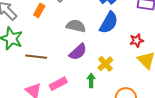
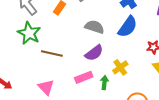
pink rectangle: (58, 84) -> (84, 77), moved

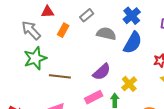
gray semicircle: (95, 27) -> (106, 34), moved
green star: (29, 33) -> (35, 58), turned 30

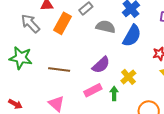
orange rectangle: (63, 30) -> (62, 23), size x1.5
green star: (35, 58) -> (21, 58), moved, turned 30

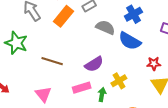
blue semicircle: (132, 36) -> (130, 41), turned 80

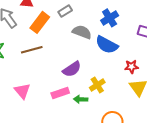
brown line: (52, 61) -> (32, 50), moved, turned -30
pink triangle: (43, 94) -> (22, 91), moved
green arrow: (102, 95) -> (81, 99), turned -96

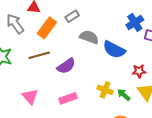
blue cross: (110, 18) -> (135, 22), moved
purple semicircle: (72, 69) -> (66, 66), moved
yellow cross: (97, 85) -> (105, 90), turned -35
green arrow: (81, 99) -> (124, 95), moved, turned 40

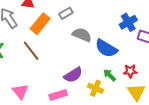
brown line: (39, 55) -> (31, 51), turned 65
purple semicircle: (66, 66) -> (73, 75), moved
green arrow: (124, 95) -> (110, 75), moved

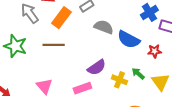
brown line: (31, 51) -> (54, 45), turned -50
red star: (130, 71) -> (155, 51), moved
green arrow: (110, 75) -> (138, 74), moved

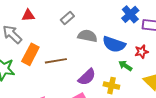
orange rectangle: (61, 18) -> (30, 54), moved
brown line: (54, 45) -> (56, 61), moved
green arrow: (138, 74) -> (125, 66), moved

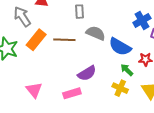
gray rectangle: (67, 18) -> (80, 12), turned -64
brown line: (56, 61) -> (64, 40), moved
yellow cross: (111, 86) -> (120, 88), moved

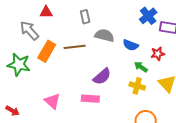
blue semicircle: (120, 47) -> (131, 45), size x0.7
pink rectangle: (72, 93) -> (90, 99), turned 30

